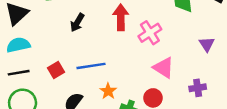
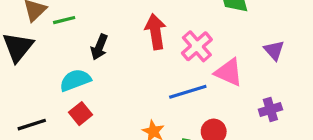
cyan semicircle: (18, 45) -> (75, 80), moved
blue line: (91, 66) -> (188, 92), moved
pink triangle: (164, 68) -> (229, 72), moved

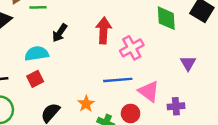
pink triangle: (229, 72) -> (149, 91), moved

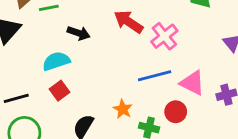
red arrow: (104, 30) -> (129, 22), turned -50
black arrow: (60, 33) -> (79, 33), turned -96

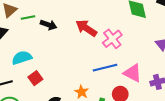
black arrow: (79, 33) -> (49, 25), moved
cyan semicircle: (56, 61) -> (22, 58), moved

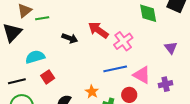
black arrow: (49, 25) -> (70, 38), moved

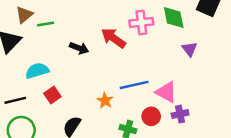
pink cross: (123, 41) -> (141, 22), moved, turned 30
purple triangle: (171, 48) -> (190, 49), moved
purple cross: (166, 84) -> (180, 114), moved
orange star: (92, 92) -> (105, 101), moved

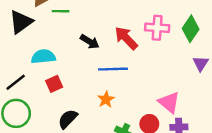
green diamond: (174, 18) -> (191, 29), turned 35
blue line: (134, 85) -> (113, 69), moved
black line: (15, 100) -> (16, 82), turned -35

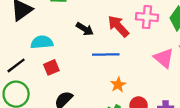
orange star: (106, 99) -> (118, 85), moved
pink triangle: (169, 102) -> (164, 58), moved

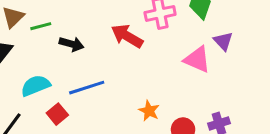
black arrow: (85, 29) -> (71, 44), moved
blue line: (106, 55) -> (87, 88), moved

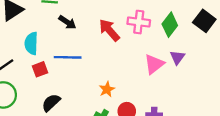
pink triangle: (197, 59) -> (154, 64), turned 40
cyan semicircle: (36, 86) -> (31, 43), turned -85

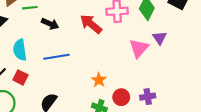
red square: (40, 69) -> (20, 77), moved, turned -32

